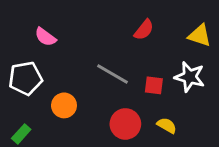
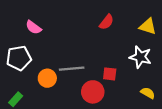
gray line: (113, 74) -> (72, 69), moved, turned -35
red square: (154, 85) -> (110, 74), moved
yellow semicircle: (167, 125) -> (148, 93), moved

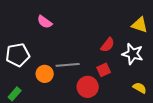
red semicircle: (107, 22) -> (108, 45), moved
pink semicircle: (34, 27) -> (45, 22), moved
red square: (110, 74) -> (104, 70), turned -32

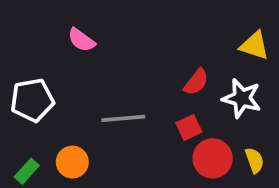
orange circle: (45, 74) -> (72, 162), moved
red circle: (88, 87) -> (213, 158), moved
yellow semicircle: (140, 88) -> (254, 160), turned 40

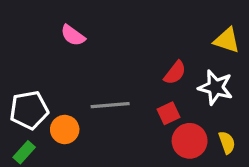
white pentagon: (32, 100) -> (29, 110), moved
orange circle: (72, 162) -> (65, 129), moved

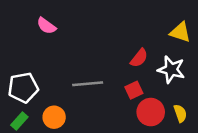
pink semicircle: (73, 35) -> (46, 26), moved
orange circle: (65, 129) -> (54, 117), moved

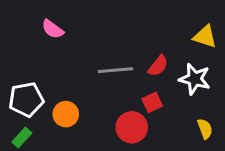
gray line: (88, 84) -> (116, 70), moved
red circle: (151, 112) -> (132, 127), moved
orange circle: (54, 117) -> (66, 114), moved

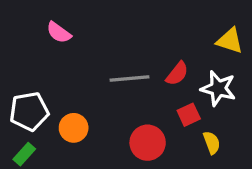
red square: (152, 102) -> (189, 115), moved
yellow semicircle: (205, 129) -> (212, 143), moved

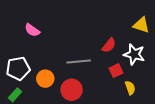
pink semicircle: (59, 32) -> (32, 30), moved
gray line: (129, 79) -> (79, 61), moved
red circle: (148, 143) -> (72, 90), moved

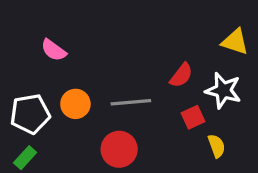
orange circle: (45, 79) -> (75, 104), moved

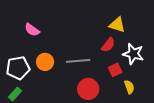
yellow triangle: (235, 42) -> (117, 25), moved
red circle: (119, 149) -> (88, 89), moved

